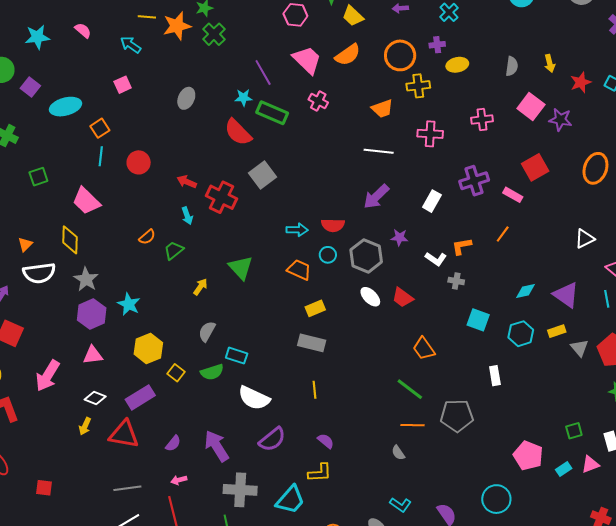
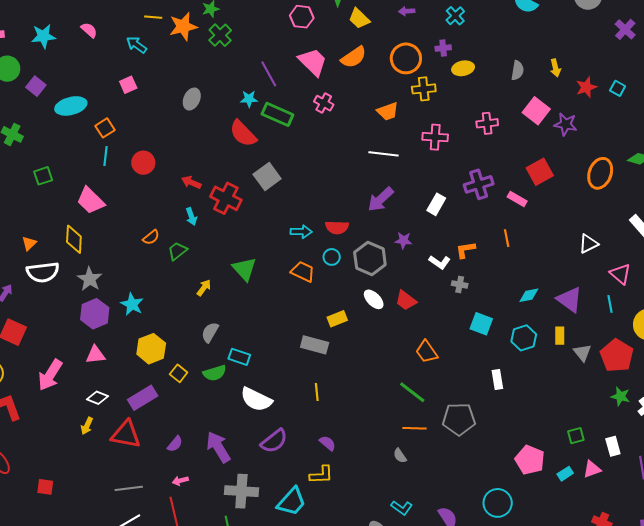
orange line: (503, 234) -> (507, 238), turned -48
yellow rectangle: (315, 308) -> (337, 319), moved
yellow rectangle: (557, 331) -> (560, 336), turned -72

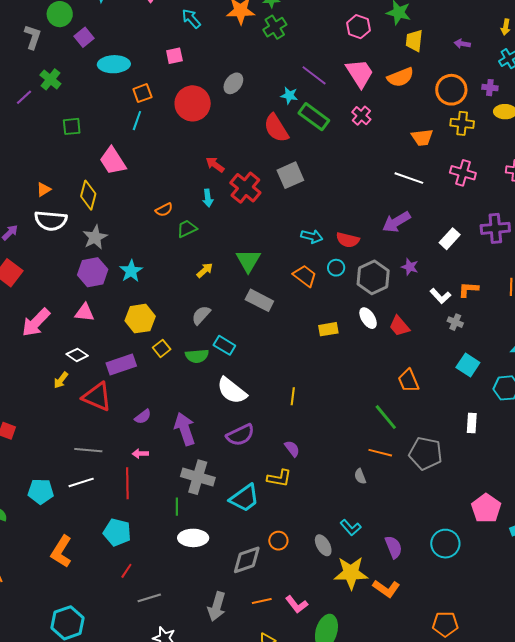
yellow trapezoid: (359, 19) -> (414, 41), turned 40
purple line: (269, 74) -> (314, 75), turned -36
red circle: (143, 163) -> (193, 103), moved, size x1.5
gray rectangle: (315, 345) -> (259, 300), moved

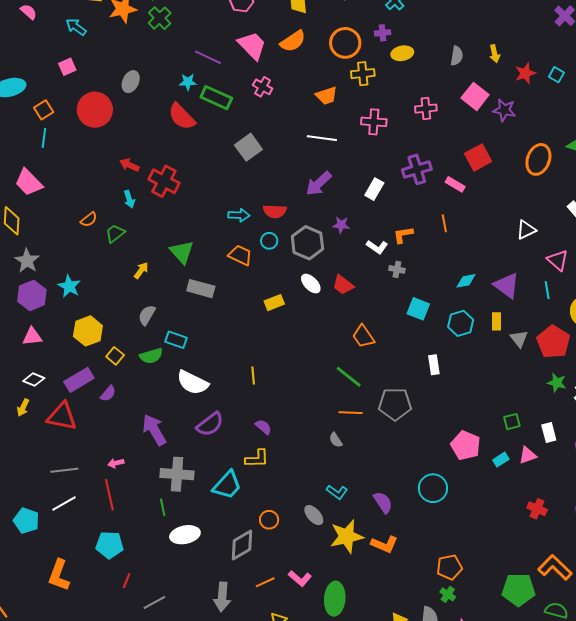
gray square: (290, 175) -> (248, 147), moved
purple semicircle: (143, 417) -> (108, 394), moved
cyan pentagon: (41, 491) -> (26, 521), turned 30

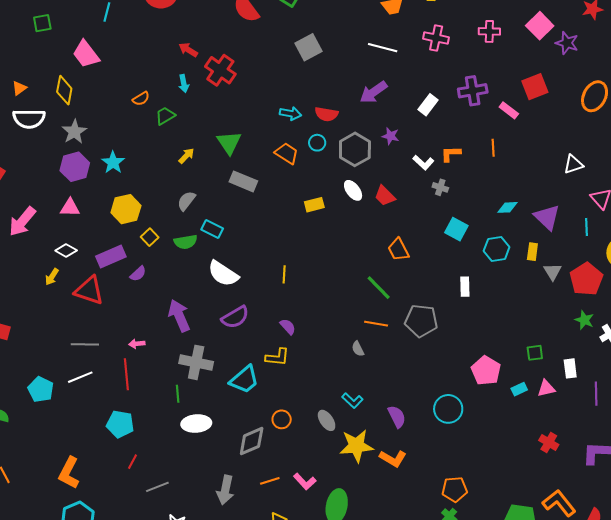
orange L-shape: (59, 575) -> (69, 473), moved

